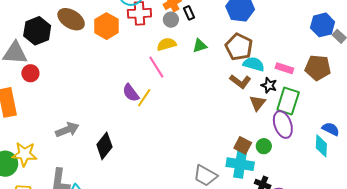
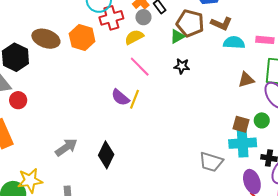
yellow semicircle: (167, 44) -> (134, 37), moved
brown pentagon: (239, 47) -> (190, 23), moved
brown L-shape: (240, 81) -> (221, 24), moved
black star: (269, 85) -> (182, 66), moved
brown triangle: (258, 103) -> (246, 80), turned 48

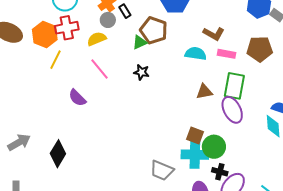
red cross: (111, 18) -> (67, 28), moved
brown L-shape: (221, 24) -> (214, 34), moved
yellow line: (134, 99) -> (56, 60), moved
green circle: (262, 120) -> (214, 147), moved, size x1.5

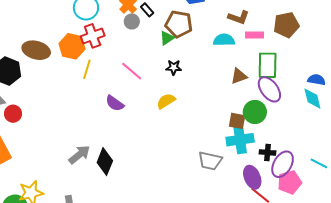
yellow semicircle: (97, 39) -> (166, 101), moved
gray arrow: (19, 142) -> (79, 155), moved
green circle: (214, 147) -> (255, 112), moved

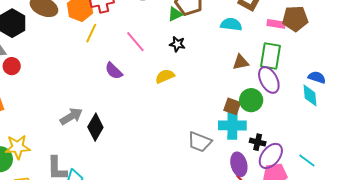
pink rectangle: (255, 35) -> (276, 24), moved

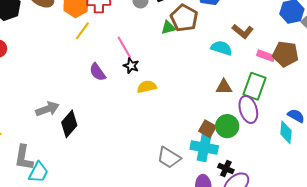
black star: (177, 44) -> (131, 66), moved

